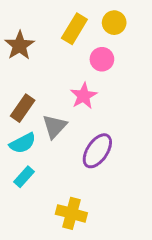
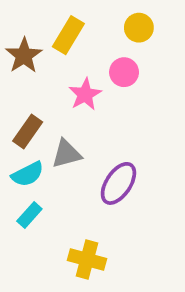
yellow rectangle: (74, 29) -> (68, 35), moved
pink star: (84, 96) -> (85, 94), moved
gray triangle: (55, 126) -> (67, 154), turned 32

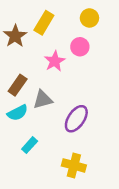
cyan rectangle: (29, 215) -> (30, 145), moved
yellow cross: (87, 259) -> (74, 165), moved

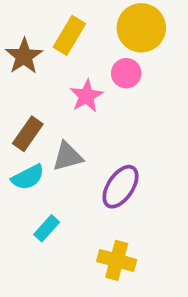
yellow circle: (89, 18) -> (141, 28), size x1.6

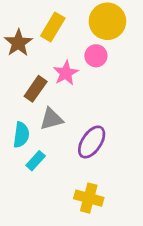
brown rectangle: (28, 134) -> (36, 89), moved
cyan semicircle: (28, 177) -> (21, 135), turned -55
cyan rectangle: (47, 228) -> (36, 161), moved

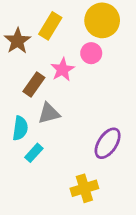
purple ellipse: (92, 142) -> (108, 143), moved
yellow cross: (89, 198) -> (84, 188), turned -32

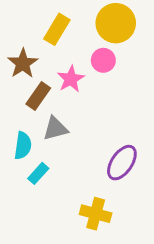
brown star: (17, 41) -> (23, 63), moved
yellow cross: (84, 188) -> (96, 214), turned 32

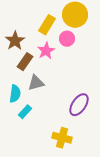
yellow rectangle: (57, 29) -> (47, 25), moved

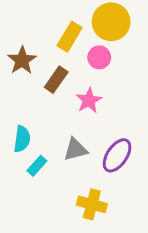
pink star: (46, 51) -> (89, 100), moved
brown rectangle: (25, 62) -> (56, 80), moved
gray triangle: (36, 83) -> (75, 149), moved

